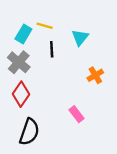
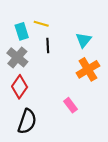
cyan rectangle: (23, 34) -> (22, 31), turned -49
cyan triangle: (80, 37) -> (84, 40), moved
orange cross: (95, 75) -> (88, 69), size x1.5

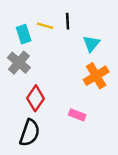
black line: (48, 45) -> (68, 21), moved
red diamond: (20, 87) -> (36, 98), moved
pink rectangle: (71, 105) -> (77, 115), turned -32

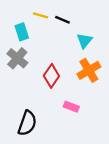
black line: (68, 21) -> (62, 20), turned -64
yellow line: (45, 26) -> (40, 15), moved
red diamond: (36, 98) -> (51, 76), moved

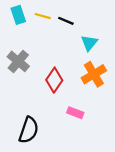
cyan rectangle: (22, 32) -> (18, 15), moved

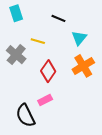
yellow line: (43, 16) -> (38, 41), moved
pink rectangle: (75, 113) -> (45, 100), moved, turned -48
black semicircle: (29, 130) -> (25, 116), turned 135

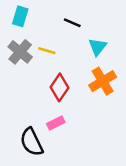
cyan rectangle: (16, 13) -> (20, 16), turned 35
gray cross: (16, 55) -> (20, 52), moved

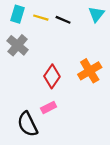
cyan triangle: (98, 47) -> (96, 14), moved
yellow line: (47, 51) -> (41, 18), moved

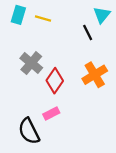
black line: (63, 20) -> (88, 32), moved, turned 40
gray cross: (18, 45) -> (31, 63), moved

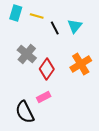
cyan triangle: (102, 15) -> (75, 26), moved
black line: (88, 32) -> (55, 28), moved

